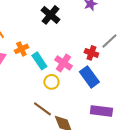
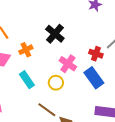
black cross: (50, 15) -> (55, 34), moved
cyan rectangle: (39, 61) -> (27, 80), moved

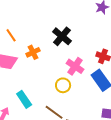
cyan rectangle: (27, 80) -> (24, 99), moved

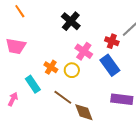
orange line: (11, 35) -> (20, 11), moved
orange cross: (33, 52) -> (51, 67), moved, turned -32

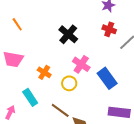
red cross: (112, 41) -> (109, 29), moved
orange cross: (51, 67) -> (44, 72), moved

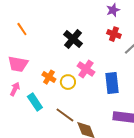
blue rectangle: (107, 78) -> (112, 83), turned 30
yellow circle: (69, 83) -> (68, 82), moved
pink arrow: (10, 112) -> (15, 89), moved

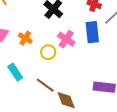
orange cross: (49, 77) -> (25, 38), moved
blue rectangle: (112, 83) -> (92, 32), moved

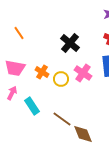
yellow circle: (48, 52) -> (61, 79), moved

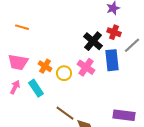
orange line: (19, 33) -> (22, 27), turned -40
black cross: (70, 43) -> (93, 41), moved
cyan rectangle: (32, 106) -> (36, 88), moved

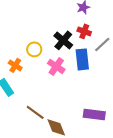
yellow circle: (64, 73) -> (34, 49), moved

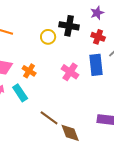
black cross: (63, 40) -> (69, 26), moved, turned -30
yellow circle: (34, 49) -> (48, 37), moved

